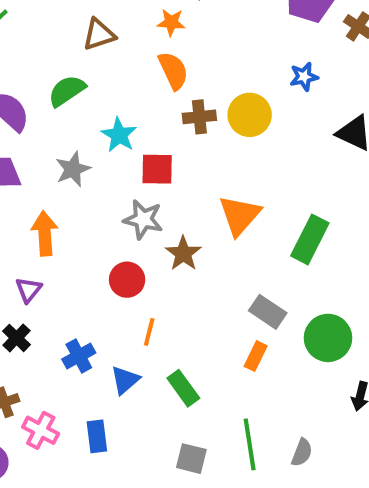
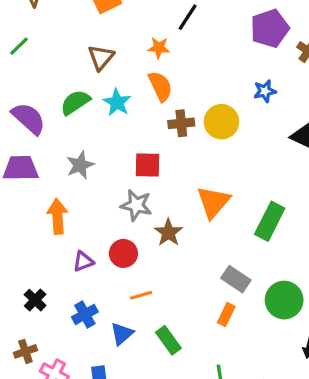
brown triangle: (99, 34) -> (101, 57), turned -32
cyan star: (119, 135) -> (117, 102), moved
purple triangle: (29, 290) -> (83, 261), moved, turned 30
orange line: (149, 332) -> (141, 295), turned 60

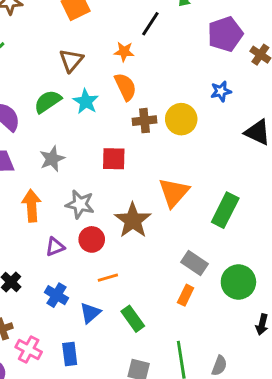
gray star: (136, 205) -> (80, 204), moved
brown star: (168, 233) -> (133, 220), size x1.4
blue cross: (85, 314) -> (56, 295), turned -30

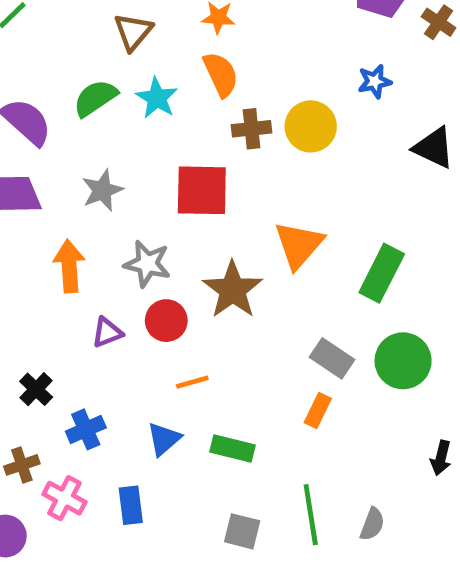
red square: (114, 159) -> (202, 190), size x1.4
green circle: (238, 282) -> (403, 361), moved
blue cross: (56, 295) -> (86, 429), moved, turned 35
green rectangle: (133, 319) -> (233, 448), turned -40

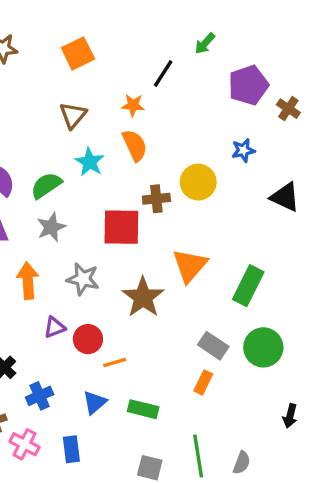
green semicircle: (95, 98) -> (46, 185), moved
brown cross: (251, 129) -> (156, 199), moved
red circle: (166, 321) -> (88, 339), moved

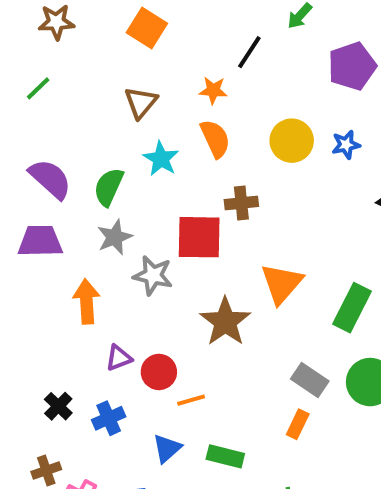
orange square: (78, 53) -> (147, 28), turned -32
yellow circle: (198, 182) -> (292, 141), moved
green semicircle: (46, 185) -> (109, 187), turned -32
gray star: (83, 279) -> (153, 275), moved
blue cross: (40, 396) -> (109, 418), moved

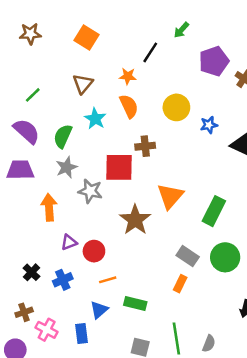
green line: (38, 88) -> (33, 95), moved
blue star: (346, 145) -> (209, 125), moved
orange line: (191, 400) -> (108, 280), moved
blue triangle: (167, 448) -> (99, 310), moved

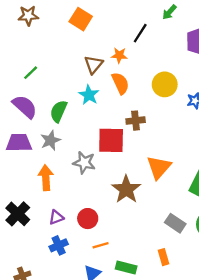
brown triangle: (83, 84) -> (94, 65), moved
gray star: (66, 167) -> (50, 140), moved
purple triangle: (69, 242) -> (56, 217), moved
black cross: (32, 272) -> (18, 214), moved, size x1.5
orange rectangle: (180, 284) -> (164, 257), moved, turned -42

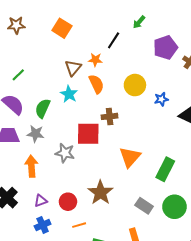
gray star: (50, 140) -> (36, 134), turned 30
brown star: (126, 189) -> (100, 193), moved

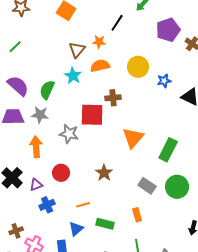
green line: (18, 75) -> (15, 47), moved
orange semicircle: (96, 84) -> (100, 66), turned -78
brown star: (100, 193) -> (104, 173), size x0.7
purple triangle: (41, 201) -> (36, 185), moved
red circle: (68, 202) -> (61, 173), moved

